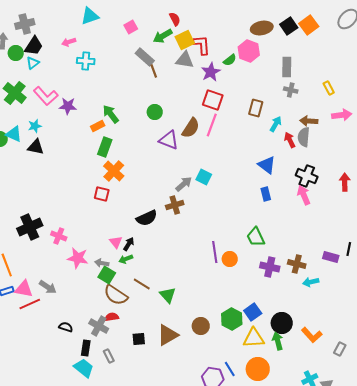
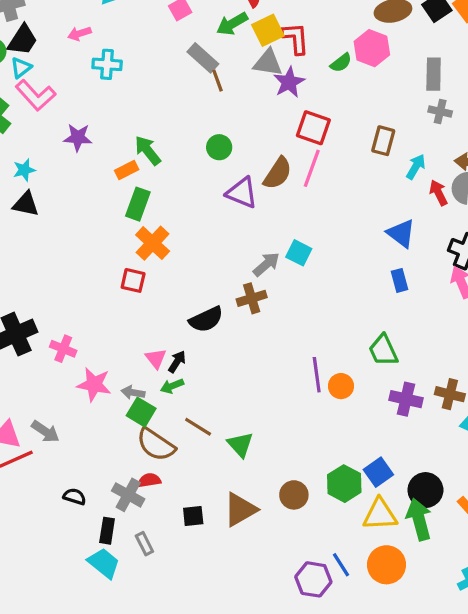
purple star: (211, 72) -> (289, 82), moved
pink L-shape: (46, 96) -> (36, 95), moved
green arrow: (278, 341) -> (419, 519), size x1.4

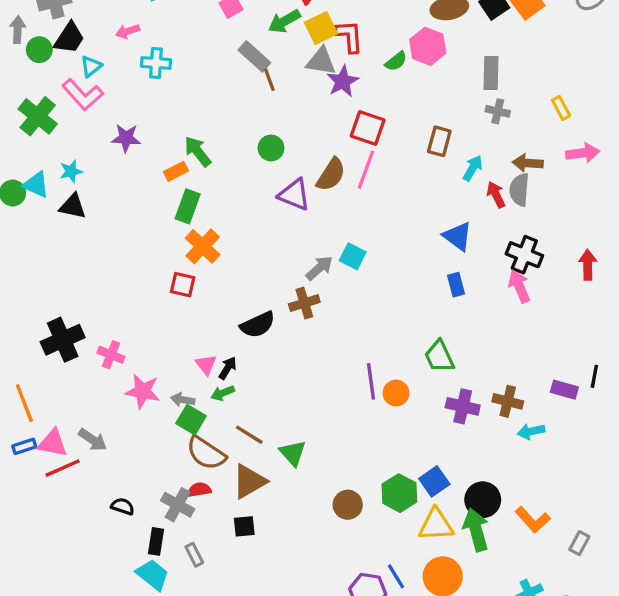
cyan triangle: (21, 68) -> (91, 66), moved
brown triangle: (240, 510) -> (249, 481), moved

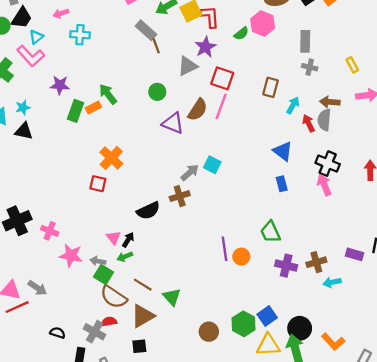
gray triangle: (321, 61) -> (188, 66), moved, turned -35
green rectangle: (188, 206) -> (75, 111), moved
brown cross: (508, 401) -> (316, 262), turned -30

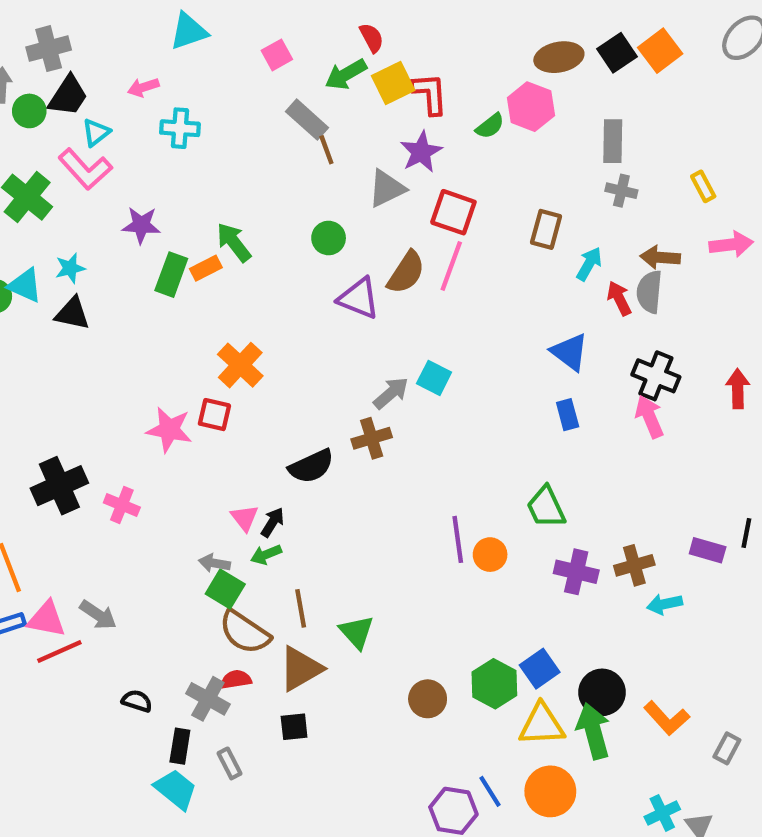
pink star: (71, 255) -> (169, 430), moved
brown line: (143, 285) -> (301, 608), turned 48

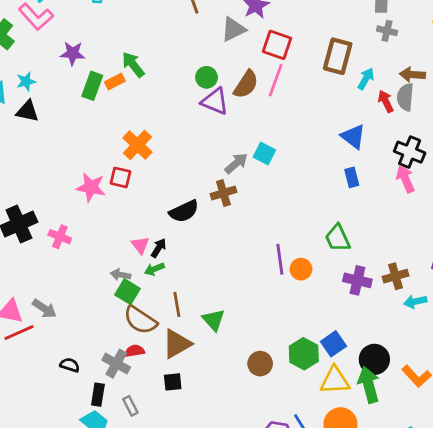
brown rectangle: (546, 229) -> (338, 56), size x1.4
green circle: (329, 238) -> (207, 77), moved

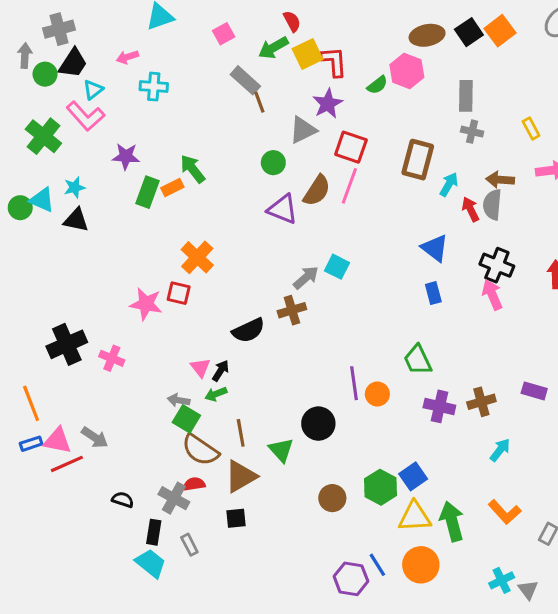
green circle: (207, 77) -> (273, 163), moved
cyan arrow: (415, 302) -> (500, 450), moved, turned 140
black circle: (374, 359) -> (318, 424), moved

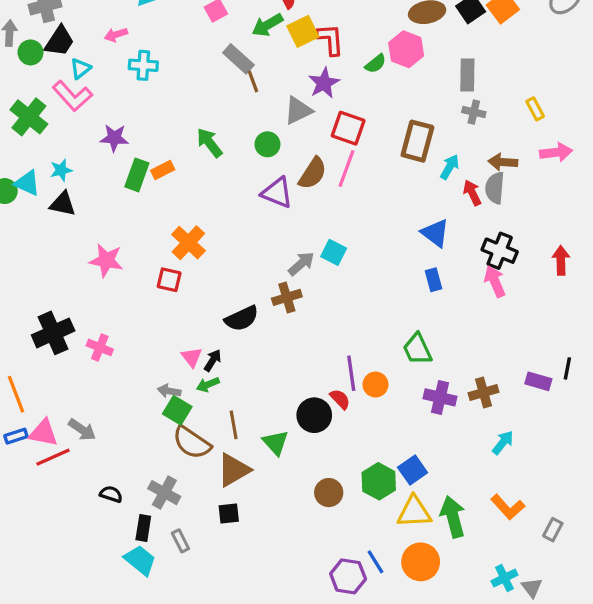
green arrow: (193, 169) -> (209, 143), moved
pink star: (146, 304) -> (106, 260), moved
red semicircle: (194, 484) -> (340, 399), moved, turned 55

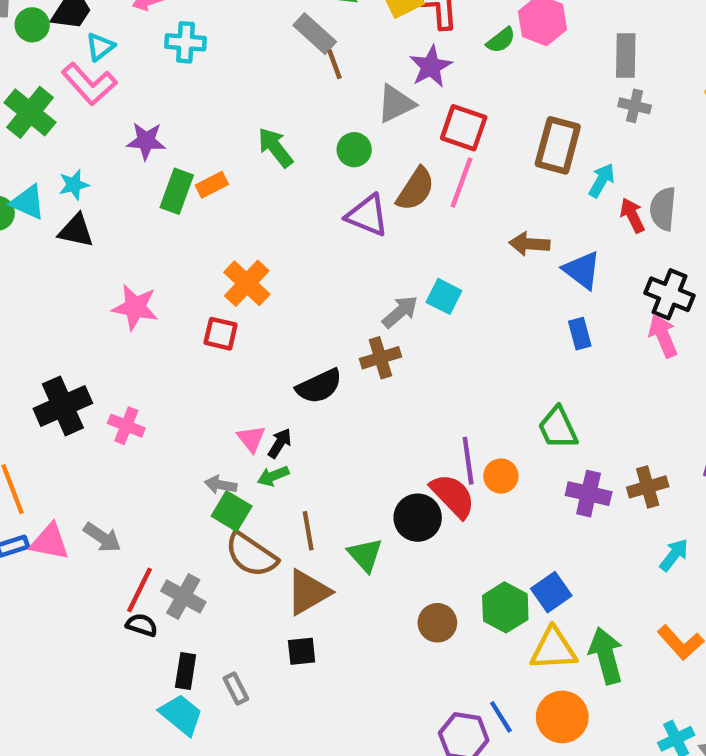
brown arrow: (503, 162) -> (529, 244), moved
red semicircle: (340, 399) -> (453, 496), size x1.6
red line: (53, 457) -> (140, 590), moved, turned -40
gray cross: (164, 493) -> (183, 596), moved

